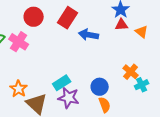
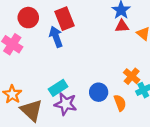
red rectangle: (68, 18) -> (65, 19), turned -55
blue arrow: (89, 35) -> (56, 37), moved, turned 60
orange semicircle: (105, 105) -> (120, 103), moved

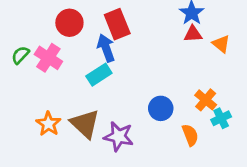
cyan rectangle: (58, 88) -> (99, 75), moved
blue circle: (99, 92) -> (161, 108), moved
brown triangle: (31, 110) -> (85, 124), moved

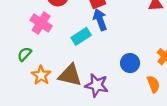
blue arrow: (106, 48) -> (100, 20), moved
green semicircle: (20, 55) -> (24, 54), moved
brown triangle: (85, 124) -> (70, 75), turned -30

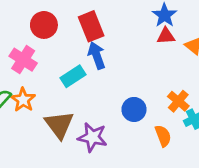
orange star: (41, 75) -> (23, 100), moved
brown triangle: (70, 75) -> (59, 125), turned 40

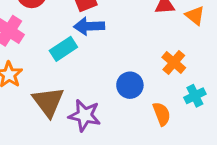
blue arrow: (97, 55) -> (89, 26), turned -72
orange cross: (178, 101) -> (174, 62), moved

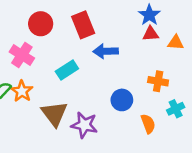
orange triangle: (195, 16) -> (176, 42), turned -35
blue arrow: (89, 26) -> (106, 51), moved
orange cross: (174, 62) -> (158, 81), turned -30

